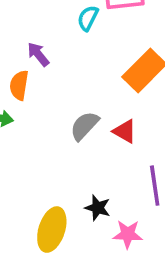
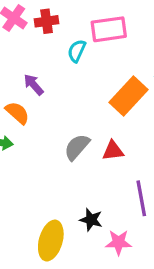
orange semicircle: (19, 85) -> (17, 113), turned 125
red triangle: (125, 131) -> (113, 151), turned -35

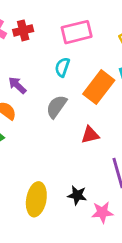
cyan semicircle: (77, 51) -> (62, 67), moved
gray semicircle: (77, 147) -> (56, 107), moved
yellow ellipse: (51, 241) -> (36, 199), moved

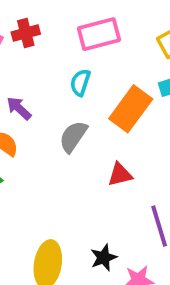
black star: (77, 195) -> (104, 258), turned -30

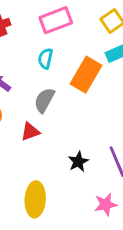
red triangle: (120, 175) -> (30, 132), moved
black star: (104, 258) -> (78, 162), moved

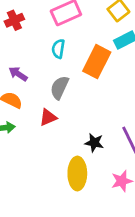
black star: (78, 162) -> (94, 143), turned -30
yellow ellipse: (35, 199) -> (77, 173), moved

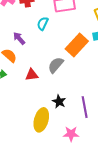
cyan semicircle: (58, 49) -> (43, 24), moved
gray semicircle: (60, 88) -> (56, 65), moved

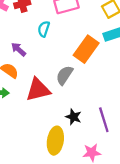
red triangle: (32, 75) -> (38, 90), size x1.6

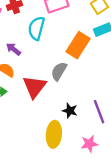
cyan semicircle: (44, 29) -> (36, 28), size x1.5
red triangle: (38, 90) -> (34, 87), turned -35

